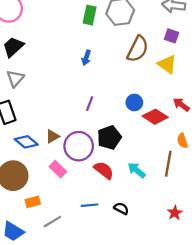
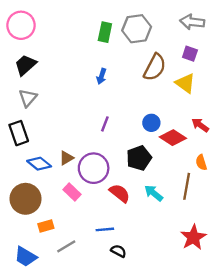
black pentagon: (109, 137) -> (139, 158), moved
black semicircle: (121, 208) -> (118, 251), moved
red star: (175, 213) -> (193, 237), size x1.6

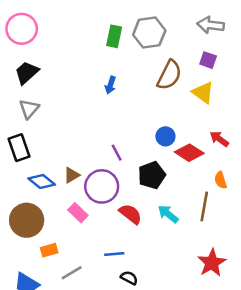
purple line: (105, 124) -> (117, 153), moved, turned -49

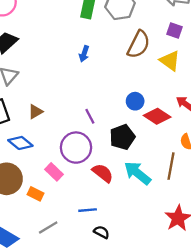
brown triangle: (72, 175) -> (35, 112), moved
cyan arrow: (168, 214) -> (137, 173), size x1.4
orange rectangle: (49, 250) -> (35, 194), moved, turned 42

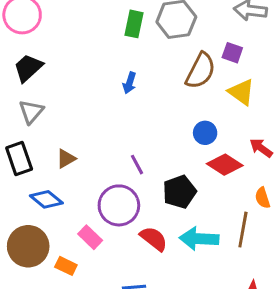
purple square: (174, 31) -> (232, 53), moved
blue circle: (135, 101) -> (205, 133), moved
cyan arrow: (137, 173) -> (199, 239), turned -36

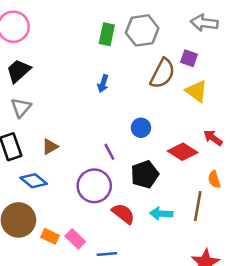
blue circle: (205, 133) -> (141, 128), moved
pink rectangle: (90, 237) -> (75, 239), moved
cyan arrow: (199, 239) -> (161, 214), size x0.7

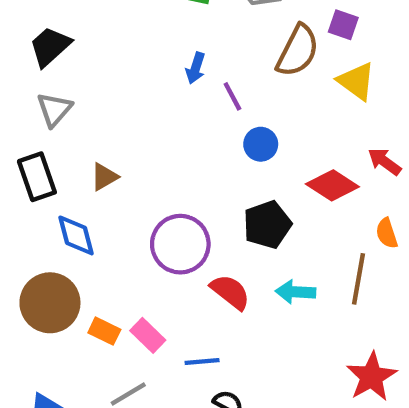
purple line: (109, 152) -> (232, 96), moved
blue diamond: (34, 181) -> (76, 235), turned 36

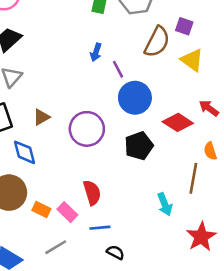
blue circle: (261, 144) -> (135, 98), size x1.6
purple circle: (180, 244) -> (87, 129), moved
red semicircle: (230, 292) -> (92, 193), moved, turned 35
cyan arrow: (295, 292) -> (165, 204), moved, turned -115

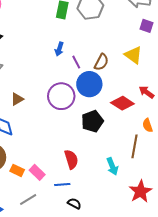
purple square: (184, 26) -> (147, 26), moved
brown semicircle: (157, 42) -> (101, 62), moved, size x0.7
purple circle: (87, 129) -> (61, 96), moved
red semicircle: (92, 193) -> (71, 159), moved

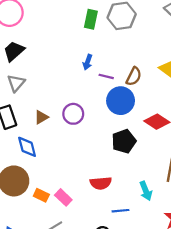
purple line: (76, 62) -> (106, 76), turned -48
purple circle: (61, 96) -> (73, 114), moved, size x0.7
red semicircle: (71, 159) -> (101, 183), turned 102
blue line: (62, 184) -> (121, 211), moved

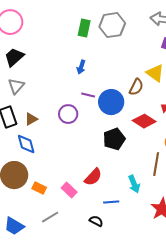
purple line: (106, 76) -> (88, 95), moved
brown semicircle: (134, 76) -> (136, 87), moved
brown triangle: (41, 117) -> (31, 119), moved
red semicircle: (101, 183) -> (93, 177), turned -42
pink rectangle: (63, 197) -> (69, 190), moved

